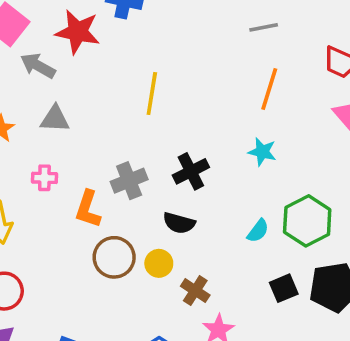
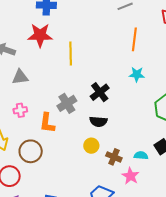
red star: (78, 32) -> (40, 35), moved
cyan semicircle: (258, 231) -> (141, 155), moved, turned -112
brown circle: (114, 257) -> (31, 151), moved

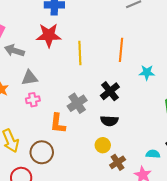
orange line: (134, 39) -> (121, 50), moved
pink cross: (20, 110) -> (33, 100), moved
brown cross: (114, 157) -> (118, 162), moved, turned 35

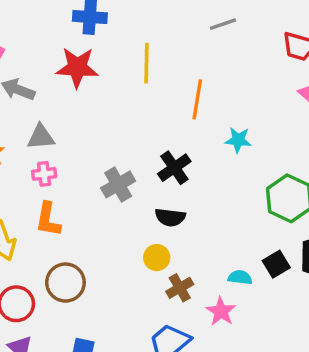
yellow line: (80, 53) -> (147, 63), moved
orange L-shape: (58, 123) -> (48, 219), moved
brown circle: (42, 152) -> (65, 283), moved

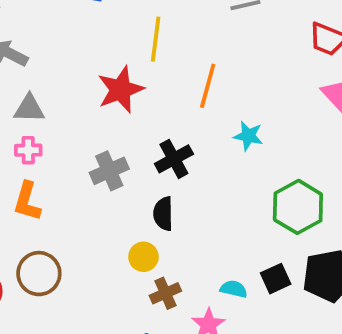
red star: (77, 67) -> (120, 90), moved, turned -30
black semicircle: (170, 217) -> (163, 214), turned 76

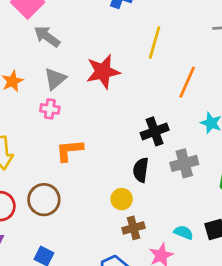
red star: (120, 90) -> (103, 72), moved
gray triangle: (29, 109) -> (55, 79), turned -50
gray cross: (109, 171) -> (184, 163), moved
orange L-shape: (27, 201) -> (69, 150), moved, turned 60

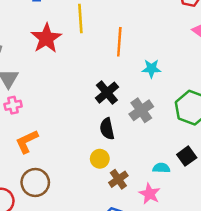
red star: (103, 72) -> (46, 38), moved
orange L-shape: (69, 150) -> (27, 141), moved

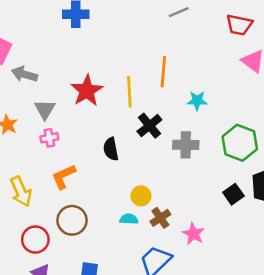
yellow line: (80, 19) -> (129, 92), moved
red star: (46, 38) -> (87, 91), moved
gray cross: (141, 110) -> (186, 145), turned 35
black semicircle: (107, 129) -> (111, 149), moved
cyan semicircle: (161, 168) -> (129, 219), moved

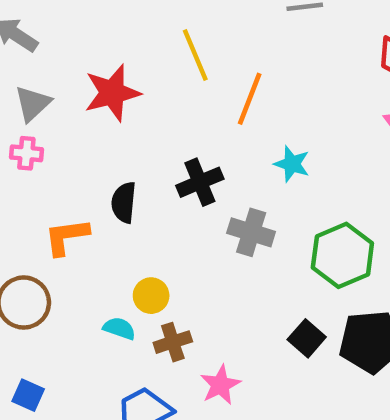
yellow line: (129, 92) -> (195, 55), moved, turned -36
orange L-shape: (64, 177) -> (67, 237), moved
black square: (233, 194) -> (307, 338), turned -30

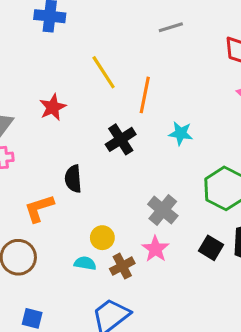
red star: (112, 93) -> (53, 107), size x0.7
black cross: (200, 182) -> (121, 139), moved
gray cross: (251, 232) -> (163, 210), moved, turned 32
pink star: (220, 385) -> (155, 249), moved

